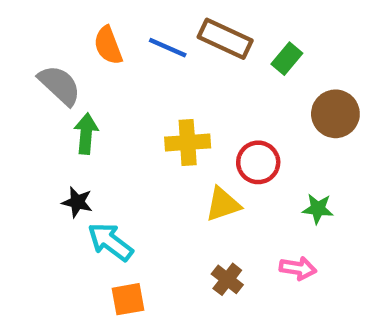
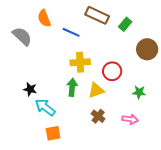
blue line: (168, 48) -> (71, 32), moved
green arrow: (86, 134) -> (72, 87), moved
brown cross: (227, 279) -> (98, 116), moved

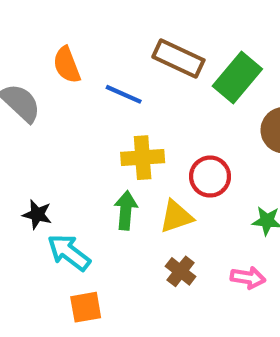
green rectangle: (125, 24) -> (237, 77), size x1.6

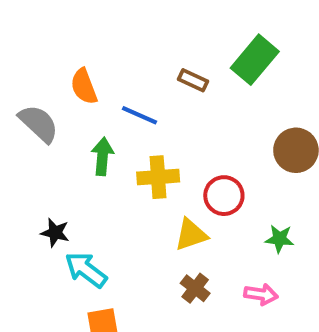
brown rectangle: (178, 59) -> (193, 80), size x0.6
green rectangle: (237, 77) -> (255, 60), moved
green arrow: (126, 210) -> (102, 156), moved

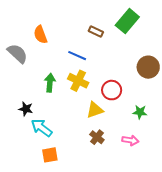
blue line: (140, 115) -> (77, 56), moved
green arrow: (102, 156) -> (50, 83), moved
yellow cross: (158, 177) -> (78, 81), turned 30

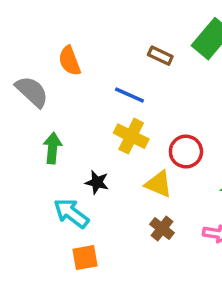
green arrow: (50, 83) -> (52, 148), moved
black star: (26, 109) -> (97, 182), moved
yellow triangle: (95, 110) -> (159, 184), turned 42

